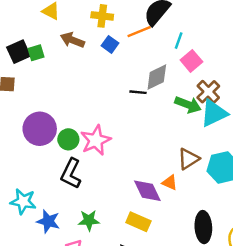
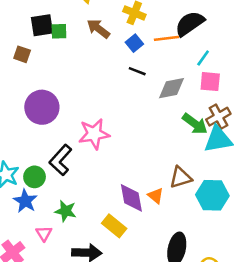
pink square: (191, 61) -> (210, 82), turned 30
black line: (138, 92) -> (137, 71), moved
green circle: (68, 139) -> (35, 177), moved

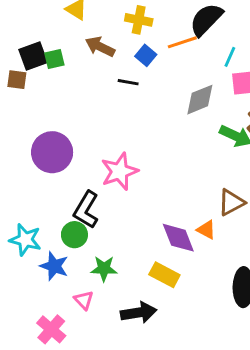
brown square: (22, 54) -> (17, 80), moved
black line: (137, 71) -> (128, 82), moved
green circle: (35, 177) -> (74, 235), moved

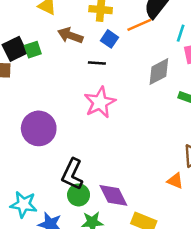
pink star: (119, 171) -> (100, 102), moved
green circle: (74, 235) -> (79, 195), moved
purple diamond: (178, 238) -> (113, 195), moved

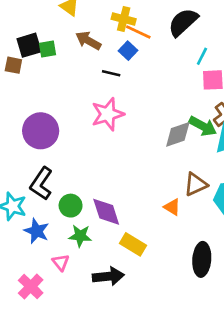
orange line: (139, 25) -> (138, 32), moved, turned 40
gray diamond: (159, 72) -> (178, 134), moved
black L-shape: (72, 174) -> (41, 184), moved

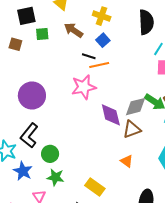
black semicircle: (183, 22) -> (146, 22), turned 125
orange line: (138, 32) -> (99, 65), moved, turned -42
black square: (29, 45) -> (26, 16), moved
brown triangle: (196, 184) -> (132, 129), moved
purple diamond: (106, 212) -> (111, 115), moved

